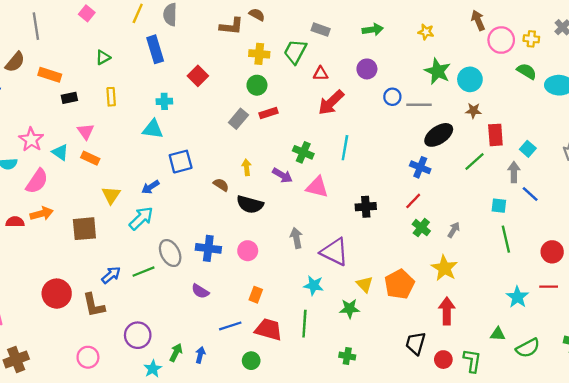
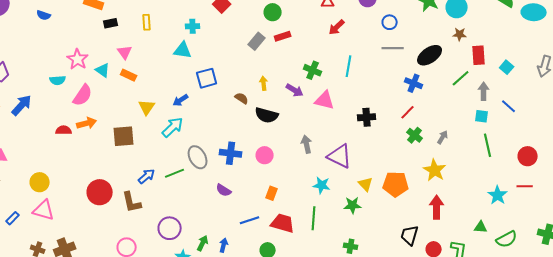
red arrow: (331, 103) -> (337, 27), size x0.7
gray line: (419, 105) -> (393, 48), moved
gray arrow: (514, 172) -> (484, 91), moved
orange pentagon: (399, 284) -> (396, 184), turned 30

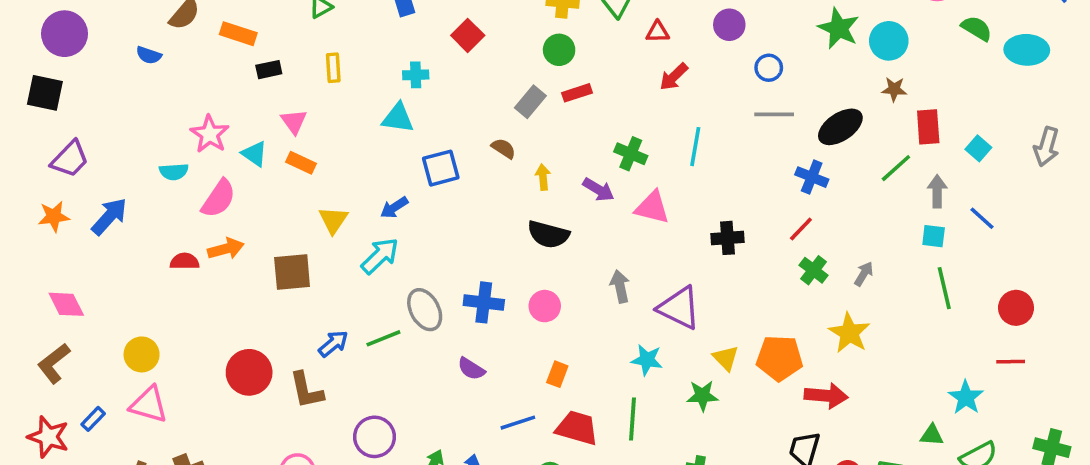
brown semicircle: (242, 98) -> (504, 148), moved
cyan star: (498, 195) -> (966, 397), moved
red arrow: (437, 207) -> (826, 396), moved, turned 95

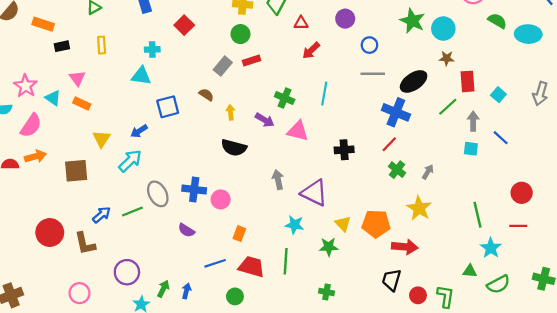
blue cross: (812, 177) -> (396, 112), size x1.4
green line: (944, 288) -> (478, 215), moved
pink circle: (545, 306) -> (221, 199), moved

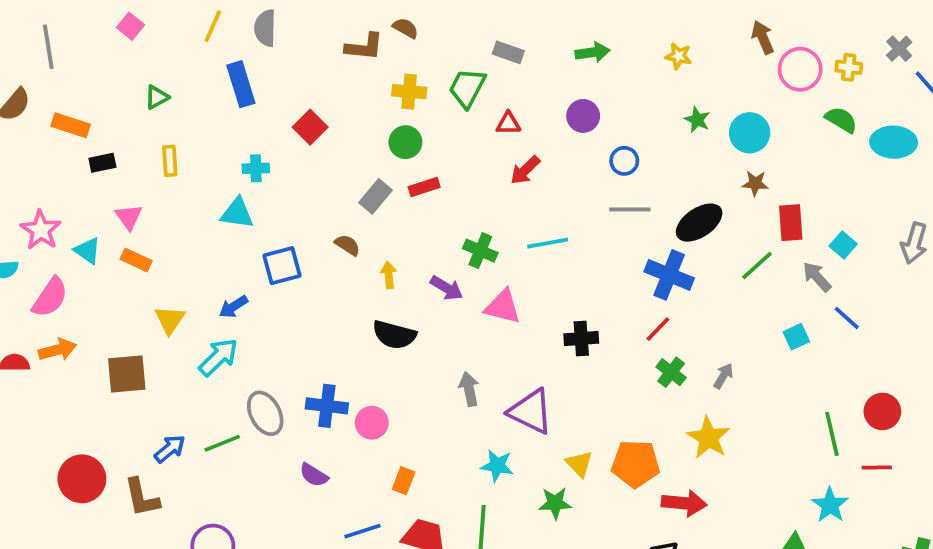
green star: (412, 21) -> (697, 120), size x0.6
cyan line: (324, 94) -> (548, 243), turned 70
gray arrow: (473, 121) -> (817, 277), moved, turned -42
cyan square: (471, 149) -> (796, 337), turned -32
green line: (478, 215) -> (832, 434), moved

